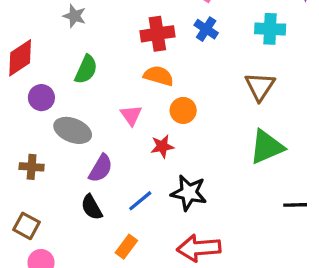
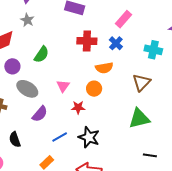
gray star: (74, 16) -> (27, 20), moved
orange semicircle: (159, 76) -> (104, 68), moved, turned 144
black semicircle: (92, 207) -> (15, 140), moved

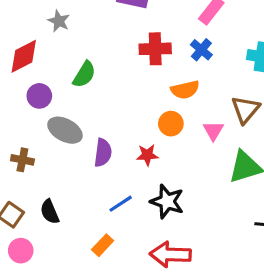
pink triangle: (63, 86) -> (213, 131), moved
purple semicircle: (40, 114) -> (103, 153), moved, turned -30

